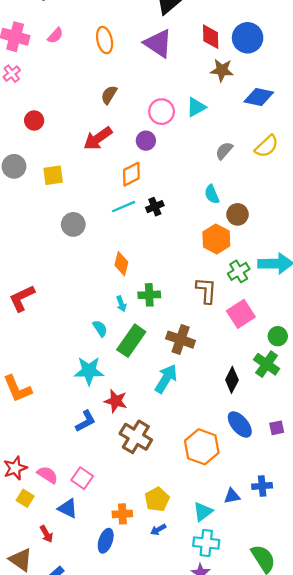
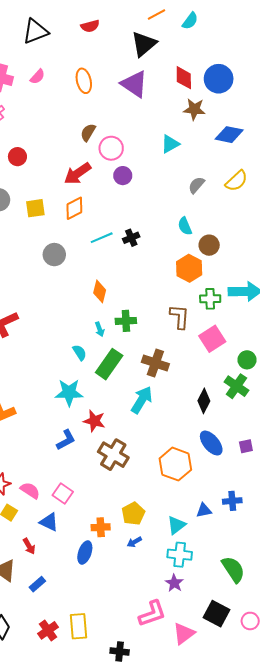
pink circle: (162, 112) -> (111, 148), moved
orange diamond: (131, 174) -> (74, 208), moved
green cross: (239, 271) -> (210, 299), turned 30

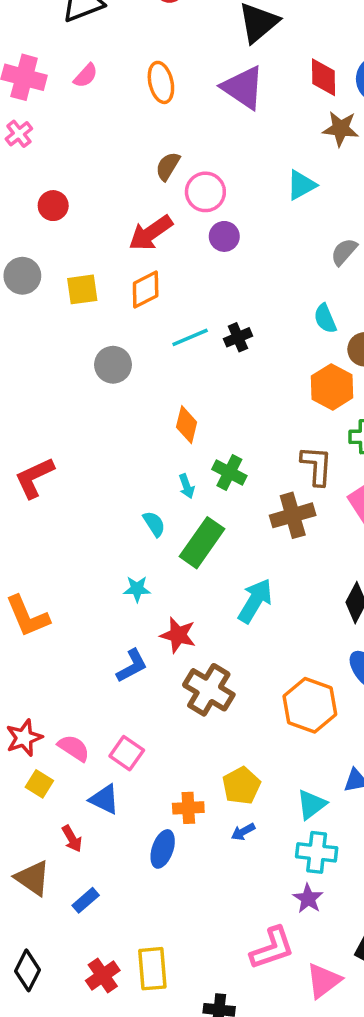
green cross: (126, 321) -> (229, 473), turned 30
brown cross: (155, 363) -> (293, 515), moved, turned -35
cyan star: (69, 392) -> (137, 589), size x0.6

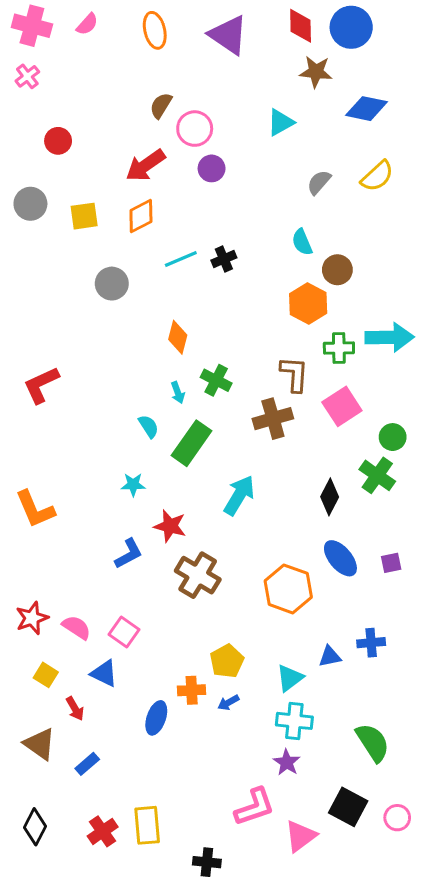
yellow square: (39, 784) -> (46, 675), moved
orange cross: (188, 808) -> (192, 690), moved

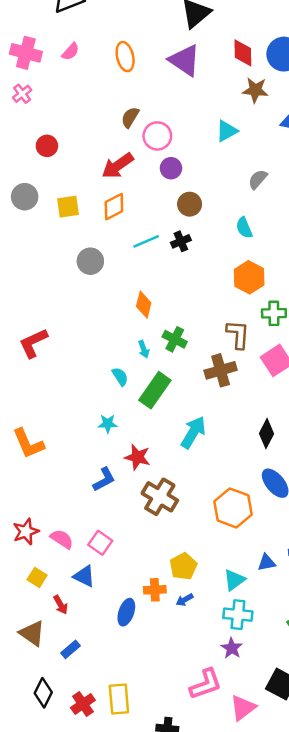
brown circle: (337, 270) -> (190, 204), moved
black diamond: (35, 827) -> (43, 693), moved

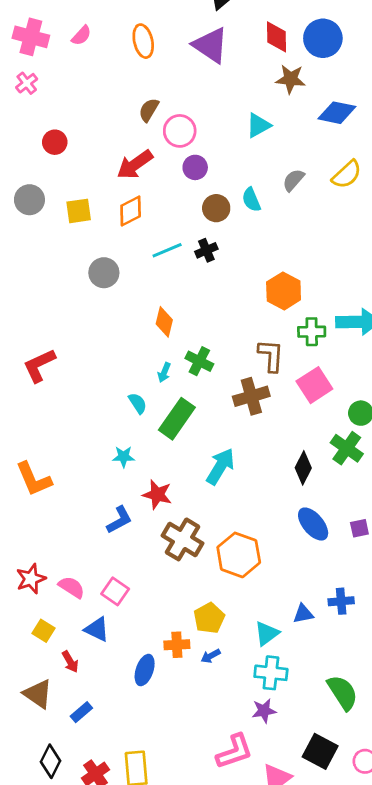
cyan semicircle: (244, 228) -> (251, 200), moved
cyan arrow: (144, 349) -> (164, 372), turned 42
orange hexagon: (233, 508) -> (239, 555), moved
purple star: (232, 648) -> (264, 711), turned 30

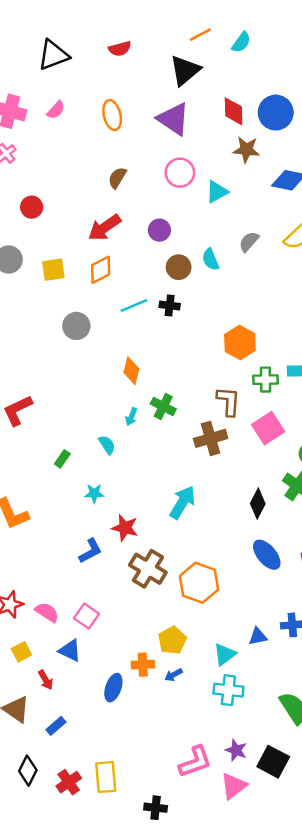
pink circle: (180, 131) -> (180, 173), moved
black cross: (206, 250) -> (170, 306), turned 30
green rectangle: (177, 419) -> (62, 459), moved, size x0.5
yellow square: (44, 631) -> (21, 652), turned 30
purple star: (264, 711) -> (236, 750), moved, turned 30

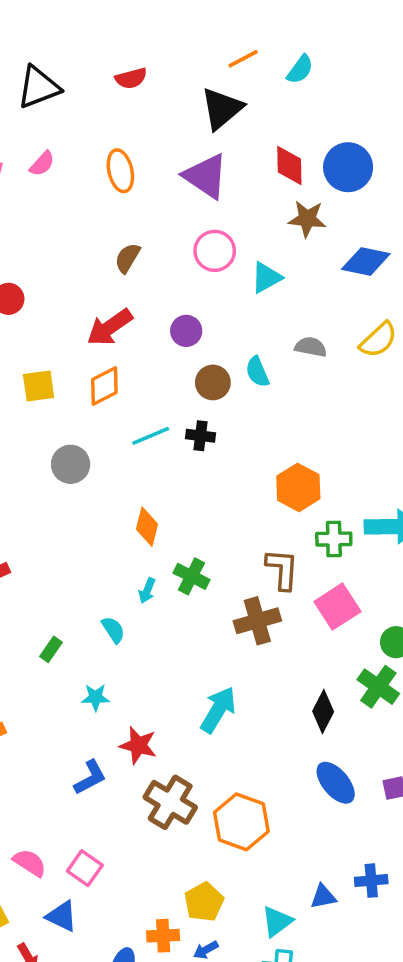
gray semicircle: (249, 242) -> (311, 347), turned 60

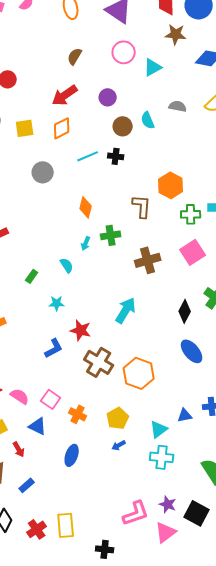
brown L-shape: (282, 569) -> (142, 206), moved
green cross: (192, 576) -> (111, 235), turned -36
orange cross: (163, 936) -> (78, 414), moved, turned 30

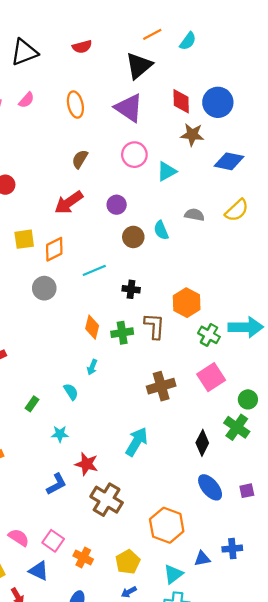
orange diamond: (62, 128) -> (54, 249), moved
black cross: (116, 156) -> (131, 289), moved
green cross: (191, 214) -> (209, 335), turned 30
green cross: (111, 235) -> (122, 333), moved
orange hexagon: (139, 373) -> (167, 525), moved

